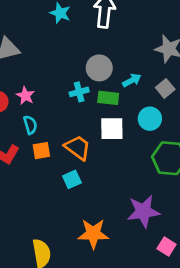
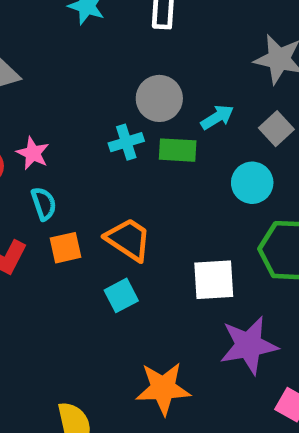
white square: (112, 129) -> (214, 280), moved

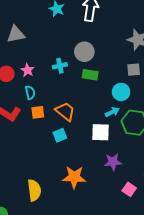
cyan arrow: (217, 117) -> (112, 112), moved
gray square: (276, 129) -> (134, 70), turned 32
cyan cross: (126, 142) -> (60, 66), moved
purple star: (249, 345) -> (113, 162), size x0.7

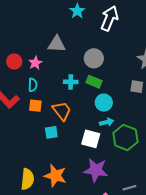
gray triangle: (16, 34) -> (57, 44), moved
cyan cross: (60, 66) -> (71, 82), moved
cyan circle: (121, 92) -> (104, 103), moved
purple star: (113, 162) -> (96, 170), size x1.4
yellow semicircle: (34, 190) -> (27, 179), moved

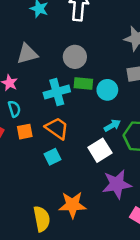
cyan cross: (71, 82) -> (57, 92), size x1.5
cyan circle: (104, 103) -> (107, 90), moved
white square: (91, 139) -> (100, 150), turned -30

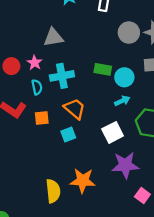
gray circle: (75, 57) -> (129, 33), moved
cyan cross: (57, 92) -> (62, 76), moved
cyan arrow: (112, 126) -> (122, 101), moved
orange square: (25, 132) -> (42, 118), moved

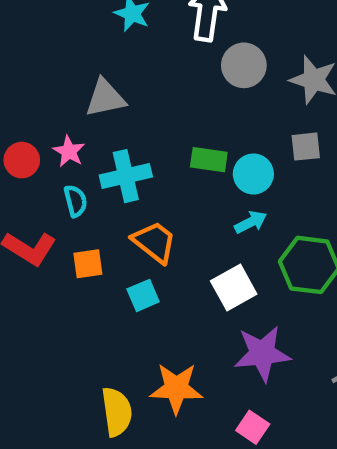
gray circle: (129, 33) -> (244, 65), moved
pink square: (142, 196) -> (253, 427), moved

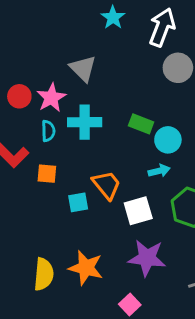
gray triangle: (105, 98) -> (83, 68), turned 44
pink star: (69, 151) -> (51, 98), size x1.4
orange trapezoid: (154, 242) -> (107, 185), moved

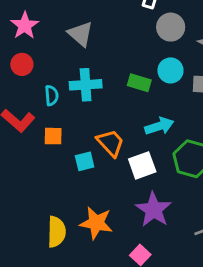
pink star: (51, 98) -> (25, 26), moved
cyan circle: (168, 140) -> (171, 70), moved
cyan arrow: (159, 171) -> (159, 126), size x1.4
purple star: (147, 258) -> (154, 210), turned 30

